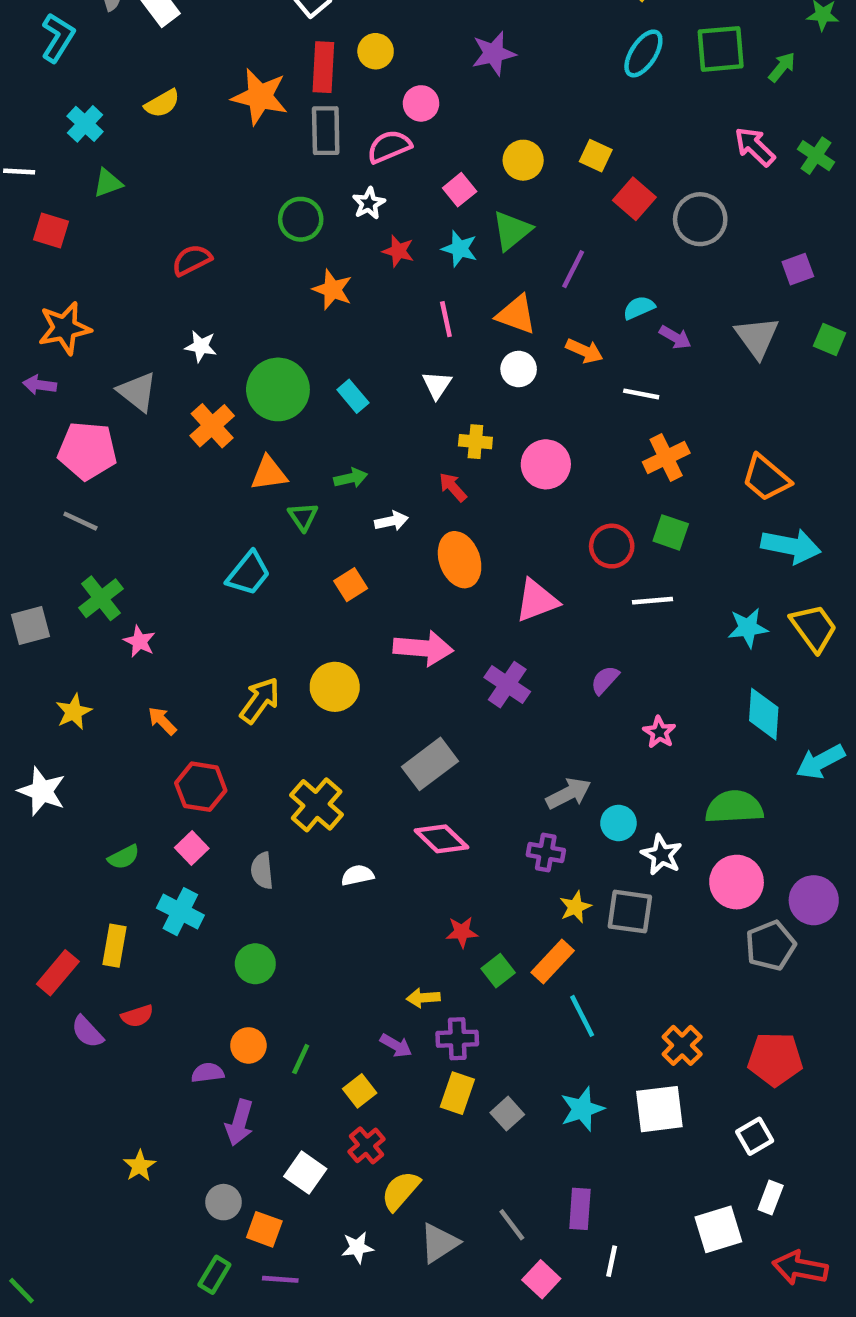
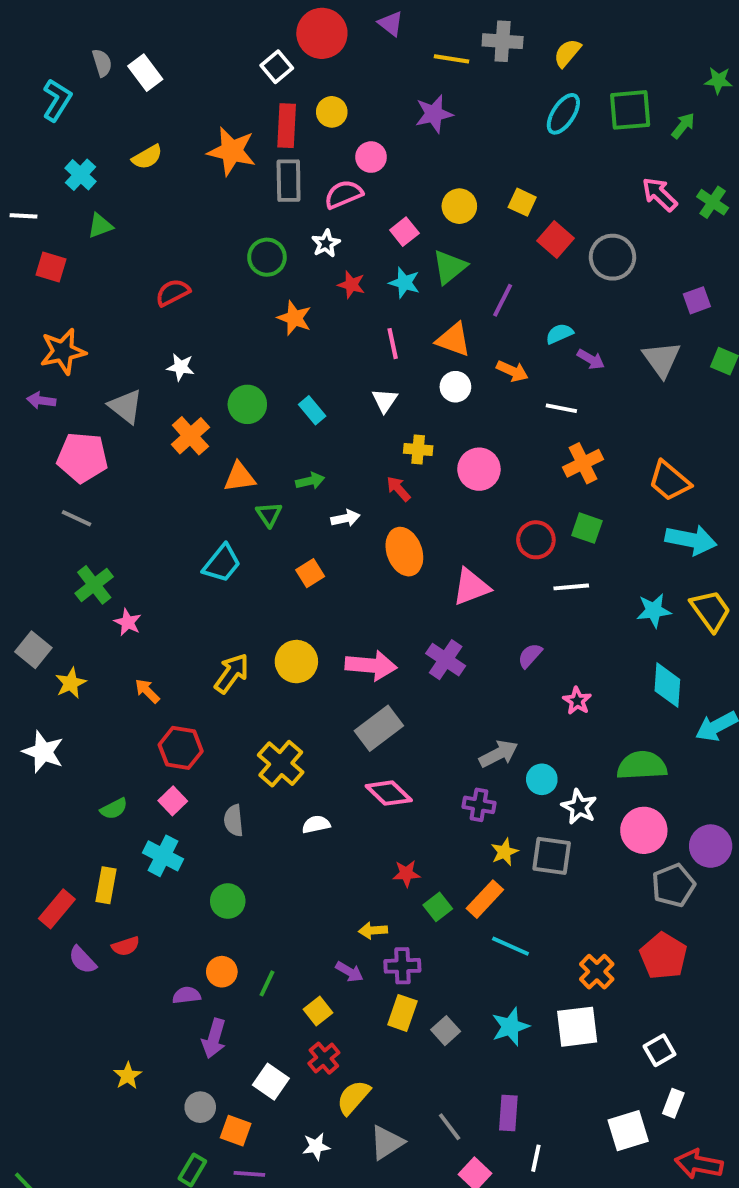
green circle: (278, 389) -> (247, 404), size x0.7
gray square: (31, 626) -> (33, 650), moved, turned -36
pink arrow: (423, 648) -> (371, 665), moved
cyan line: (582, 1016) -> (510, 946), turned -39
red pentagon: (775, 1059) -> (663, 956), moved, turned 30

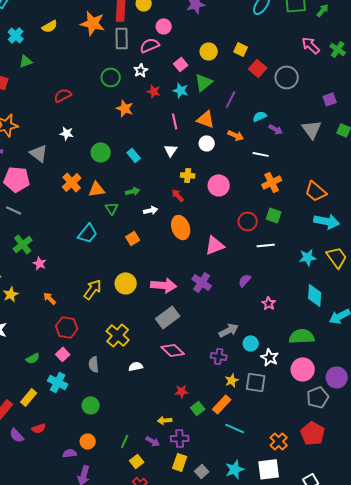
orange cross: (190, 436) -> (72, 182), moved
yellow rectangle: (106, 885) -> (29, 397), turned 30
green line: (267, 983) -> (125, 441), moved

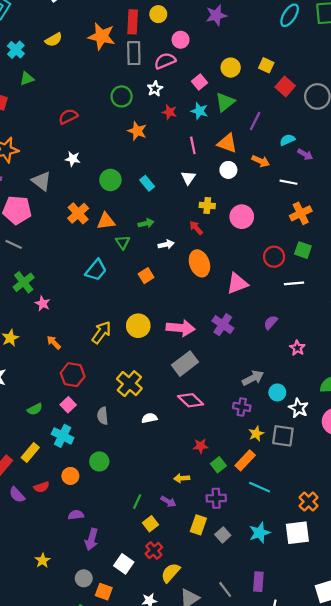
purple cross: (180, 438) -> (216, 498), moved
orange circle: (88, 441) -> (70, 476), moved

